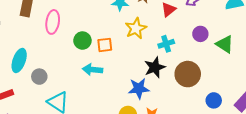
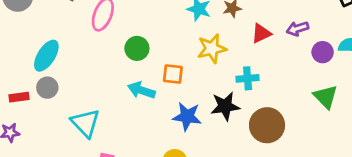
purple circle: (200, 34) -> (323, 52), moved
orange square: (105, 45) -> (173, 74), moved
gray circle: (39, 77) -> (47, 88), moved
blue star: (139, 88) -> (187, 116), moved

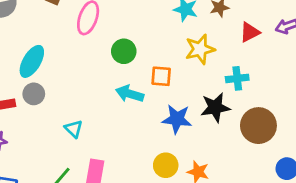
cyan triangle: (85, 123) -> (74, 129), size x0.6

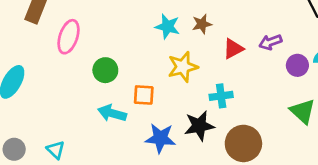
gray circle: (34, 94) -> (14, 149), moved

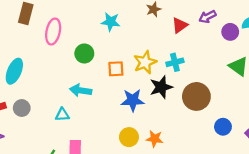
cyan star: (167, 26) -> (111, 22), moved
yellow star: (183, 67) -> (145, 62), moved
cyan arrow: (112, 113) -> (81, 90), moved
gray circle: (14, 149) -> (22, 108), moved
cyan triangle: (56, 150) -> (62, 115), moved, turned -40

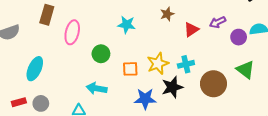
brown circle: (196, 96) -> (213, 84), moved

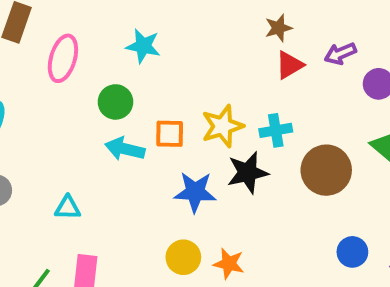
brown star: (167, 14) -> (278, 28), moved
cyan star: (127, 25) -> (143, 46), moved
cyan arrow: (97, 88) -> (125, 149), moved

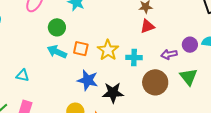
purple arrow: (340, 54) -> (169, 54), moved
yellow star: (223, 126) -> (108, 50), turned -30
black star: (248, 173) -> (113, 93), moved

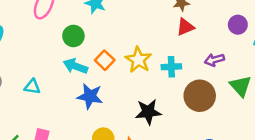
purple circle: (190, 45) -> (238, 25), moved
orange square: (81, 49) -> (105, 60), turned 35
cyan triangle: (23, 75) -> (32, 87), moved
blue star: (88, 80) -> (90, 96), moved

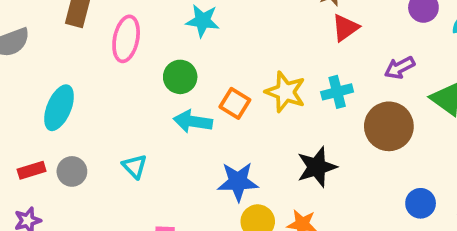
cyan triangle: (32, 87) -> (135, 166), turned 49
blue star: (90, 96) -> (238, 182), moved

